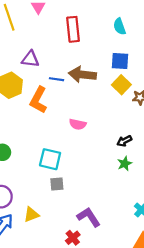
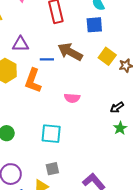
blue square: (120, 61) -> (94, 25), moved
brown arrow: (82, 75) -> (70, 52), turned 30
gray square: (57, 184) -> (52, 169), moved

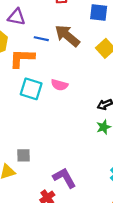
orange L-shape: (33, 81) -> (22, 58), turned 60
cyan square: (51, 134) -> (31, 89), moved

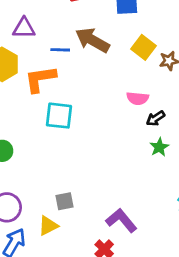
pink semicircle: (59, 85) -> (138, 98), moved

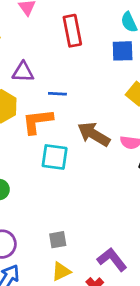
brown arrow: (92, 40) -> (94, 134), moved
yellow triangle: (48, 226) -> (61, 271), moved

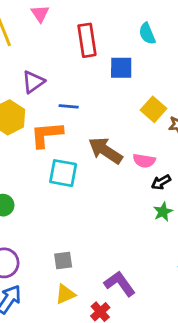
blue square: (123, 51) -> (121, 68), moved
purple triangle: (23, 72) -> (33, 82), turned -40

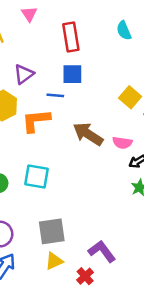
blue square: (121, 68) -> (72, 74), moved
cyan square: (63, 173) -> (36, 177), moved
gray square: (63, 261) -> (52, 231), size x1.6

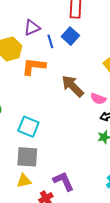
blue square: (72, 74) -> (70, 36), turned 30
blue line: (55, 95) -> (50, 41), moved, turned 56
cyan square: (36, 177) -> (28, 127), moved

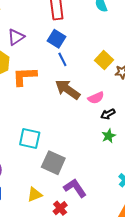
blue line: (50, 41) -> (62, 59), moved
pink semicircle: (98, 99) -> (96, 98), turned -35
gray square: (27, 157) -> (53, 163), moved, turned 30

